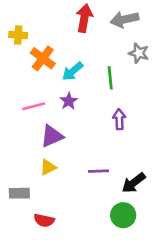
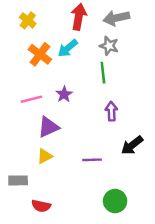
yellow cross: (18, 35) -> (28, 20), moved, turned 35
gray star: (139, 53) -> (109, 46), moved
cyan arrow: (73, 71) -> (68, 48), moved
black arrow: (134, 183) -> (132, 145), moved

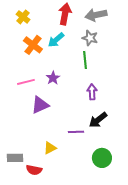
black arrow: (132, 145) -> (98, 120), moved
yellow triangle: (45, 156) -> (50, 148), moved
gray rectangle: (18, 180) -> (15, 158), moved
green circle: (115, 201) -> (102, 158), moved

